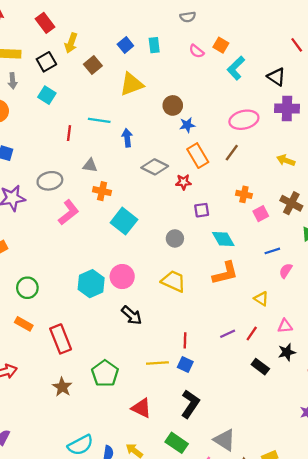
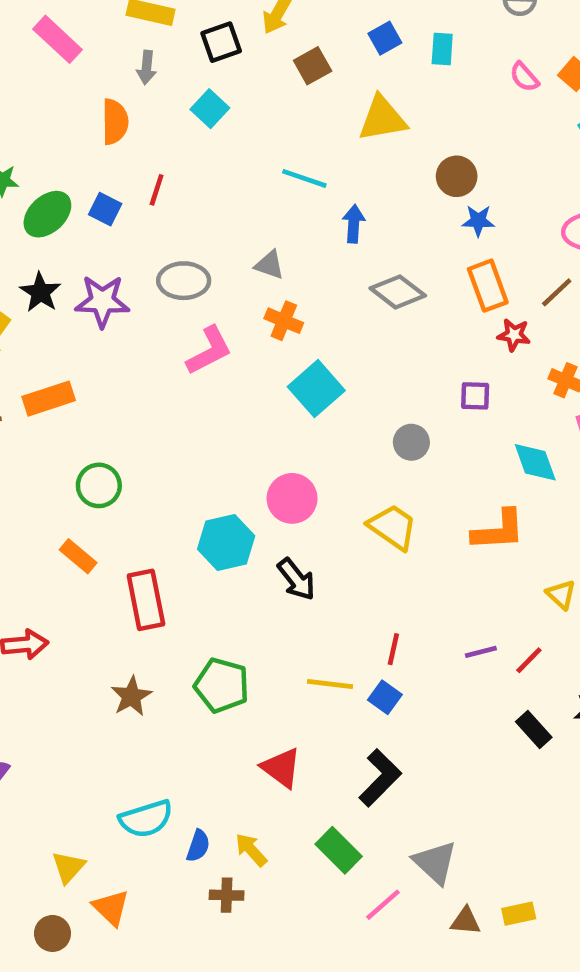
red line: (69, 133) -> (157, 190), moved
red star: (183, 182) -> (514, 335), moved
cyan diamond: (223, 239) -> (535, 462), moved
cyan hexagon: (91, 284) -> (226, 542), moved
green pentagon: (105, 373) -> (222, 685), turned -30

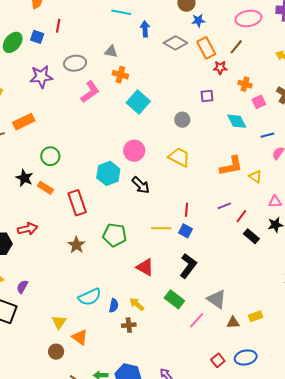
black star: (40, 292) -> (24, 178), moved
gray diamond: (398, 292) -> (175, 43), moved
orange L-shape: (499, 530) -> (231, 166), moved
red line: (529, 660) -> (241, 216), moved

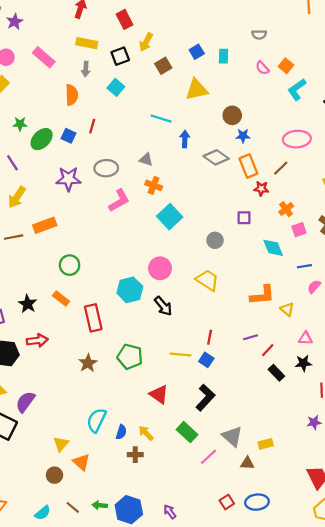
orange cross: (245, 84) -> (286, 209), turned 32
black star: (24, 178) -> (28, 304), moved
purple semicircle: (22, 287) -> (25, 402), size x1.5
cyan semicircle: (90, 297) -> (96, 420), turned 135
yellow rectangle: (256, 316) -> (266, 444), moved

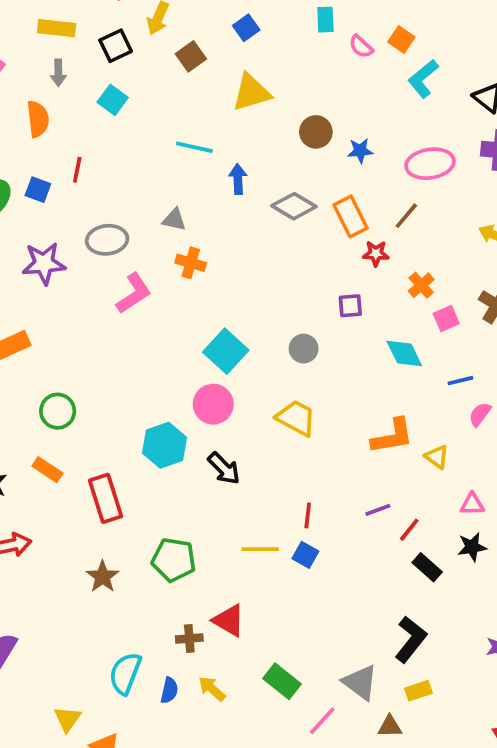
cyan rectangle: (224, 56) -> (325, 20), moved
blue star: (243, 136) -> (360, 151), moved
cyan square: (170, 217) -> (226, 351), moved
black L-shape: (205, 398) -> (411, 639), moved
brown cross: (135, 455) -> (189, 638), moved

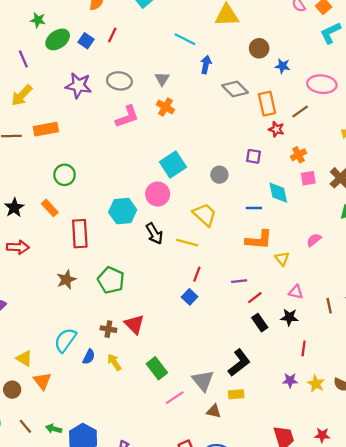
gray triangle: (174, 220) -> (162, 79), turned 35
blue line: (460, 381) -> (254, 208), moved
yellow line: (260, 549) -> (187, 243), moved
yellow triangle: (68, 719) -> (24, 358), turned -48

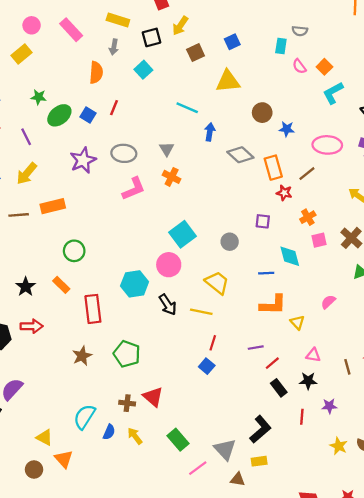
purple star: (78, 85) -> (83, 160), turned -30
red line: (304, 348) -> (302, 417), moved
purple star: (290, 380) -> (329, 406), moved

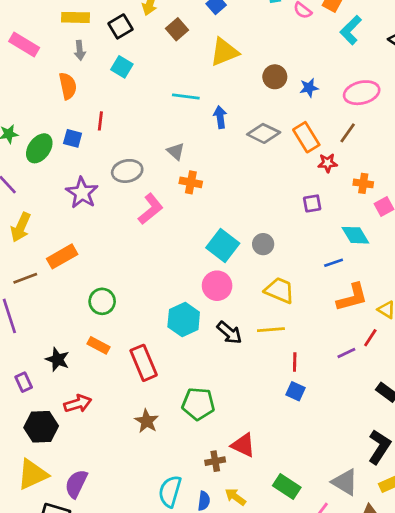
orange cross: (308, 217) -> (363, 183), turned -35
gray circle: (230, 242) -> (263, 244), moved
red line: (272, 363) -> (370, 338), moved

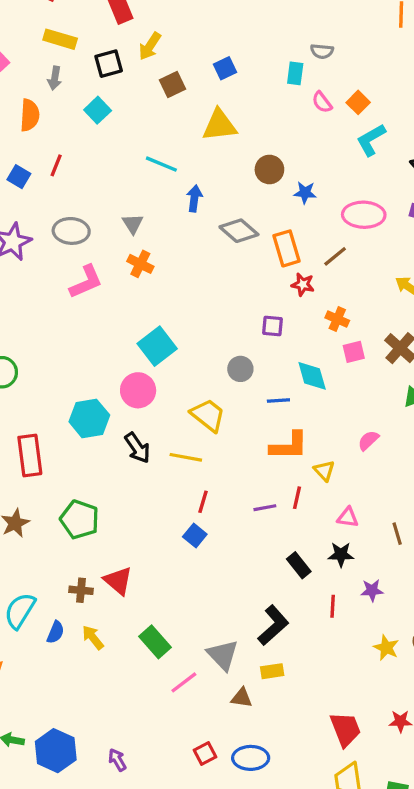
gray circle: (263, 244) -> (240, 369), moved
red line: (370, 338) -> (297, 498), turned -36

